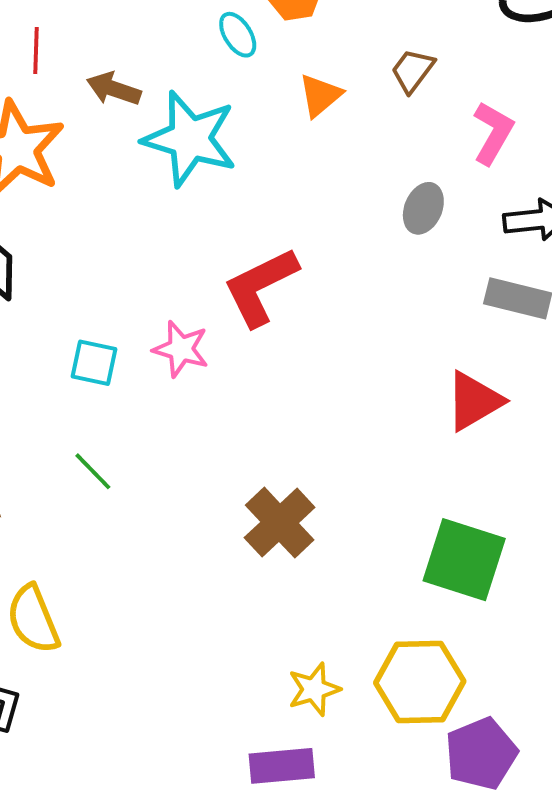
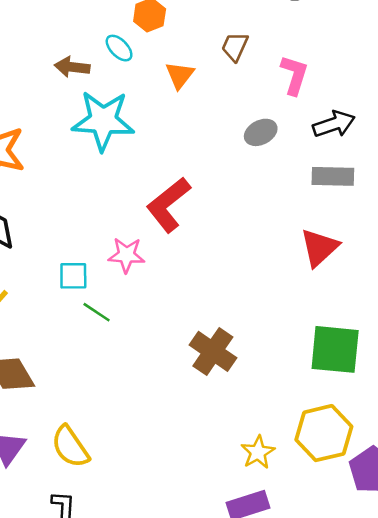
brown arrow: (114, 89) -> (72, 67), moved
gray ellipse: (423, 208) -> (261, 132), turned 52
green line: (93, 471) -> (97, 312), moved

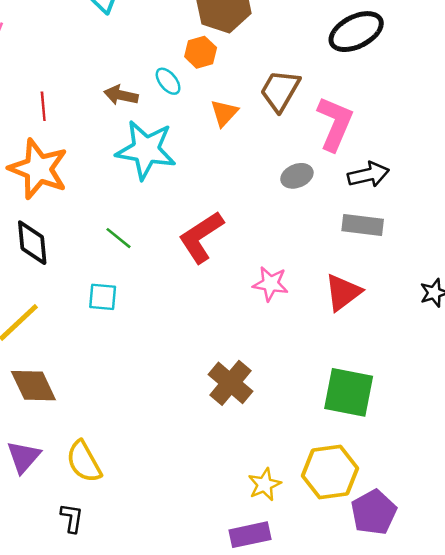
brown trapezoid: (235, 47) -> (280, 91), size x1.5
pink L-shape: (294, 75) -> (335, 124), size x1.4
pink star: (126, 255) -> (270, 284), moved
green line: (97, 312) -> (119, 238), moved

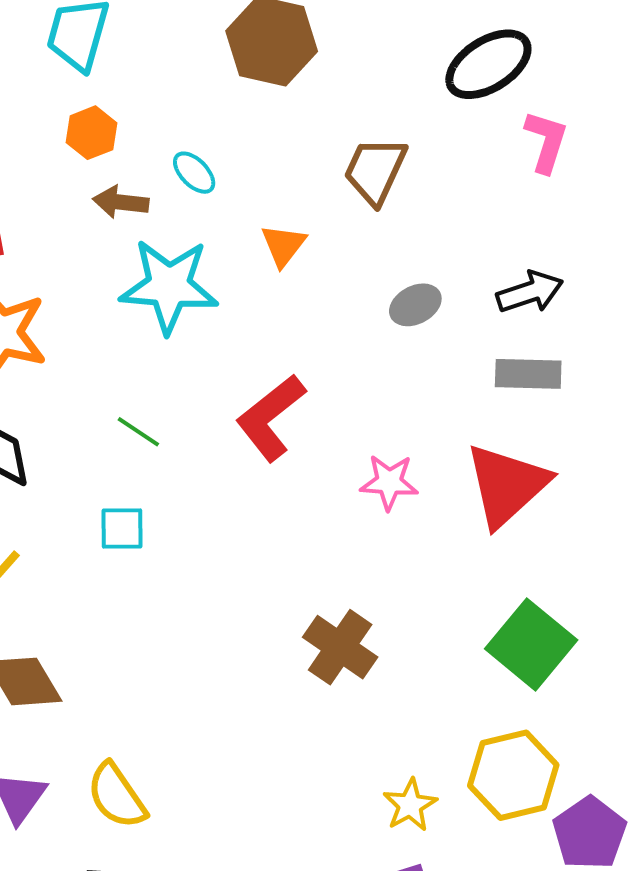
orange hexagon: (201, 52) -> (91, 133), moved
orange triangle: (224, 113) -> (283, 245), moved
pink L-shape: (335, 124) -> (546, 141), moved, size x0.7
red triangle: (343, 292) -> (507, 485), size x1.4
green square: (349, 392) -> (531, 644), turned 34

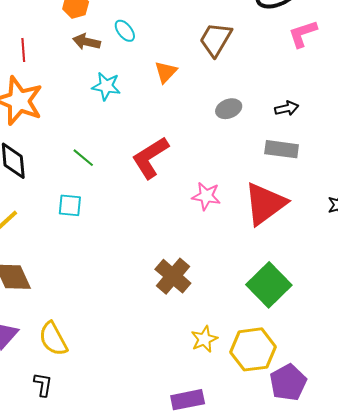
pink L-shape: (546, 141) -> (303, 34), turned -132
cyan star: (169, 286) -> (106, 86), size x0.6
black arrow: (530, 292) -> (287, 108), size x0.7
yellow star: (410, 805) -> (204, 339), moved

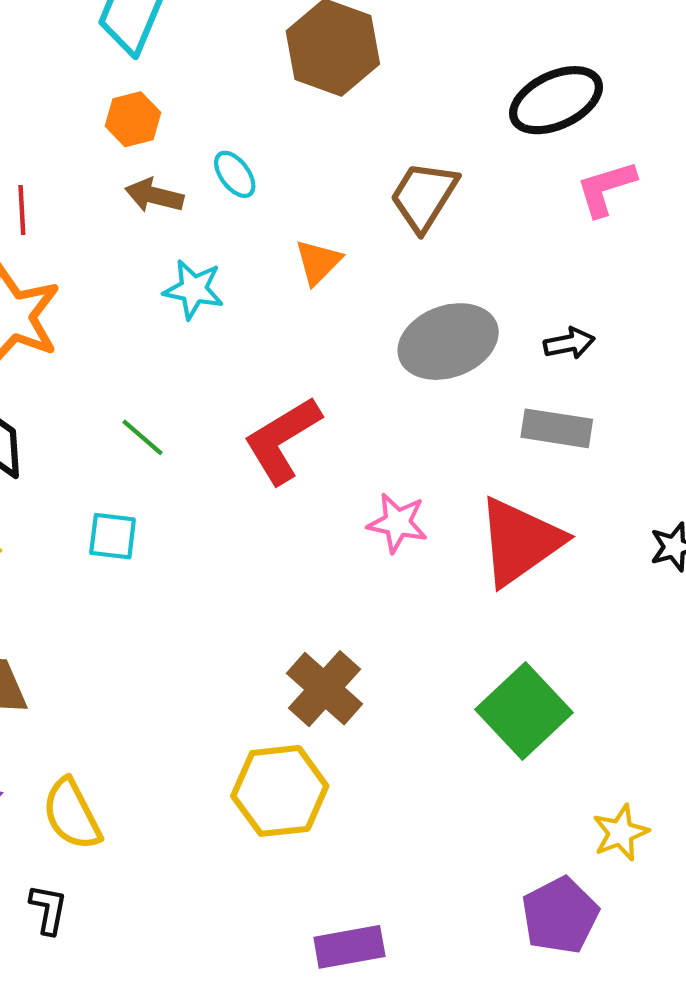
gray ellipse: (229, 109) -> (448, 342), size x1.8
yellow star: (204, 339) -> (620, 833), moved
yellow hexagon: (253, 349) -> (280, 791), moved

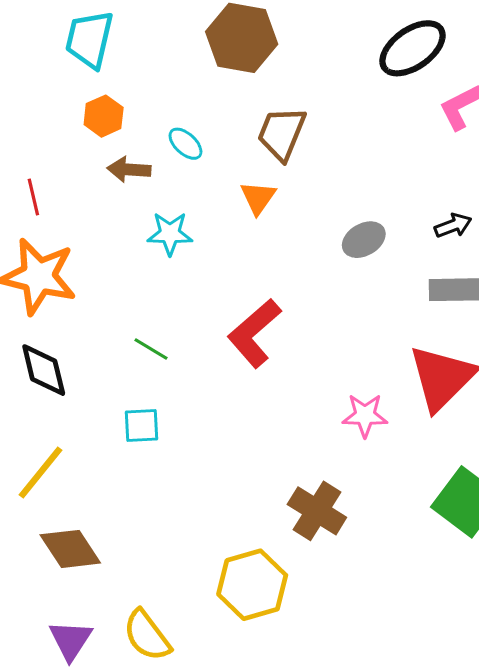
brown trapezoid: (424, 196) -> (282, 133), moved
gray ellipse: (448, 342) -> (364, 240), size x0.6
pink star: (397, 523) -> (365, 415), moved
yellow hexagon: (280, 791) -> (252, 585), moved

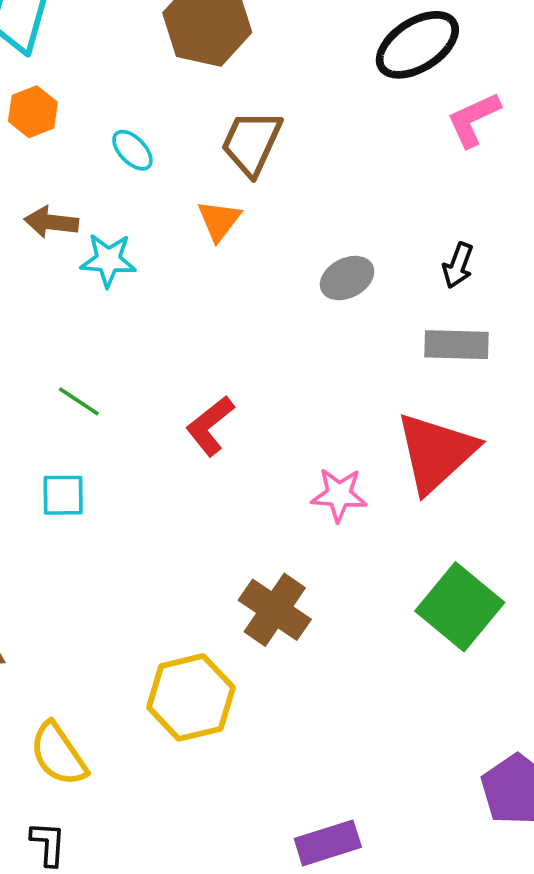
brown arrow: (129, 170) -> (51, 222), moved
black arrow: (453, 226) -> (458, 265), turned 129
red L-shape: (254, 333) -> (210, 426), moved, size x0.7

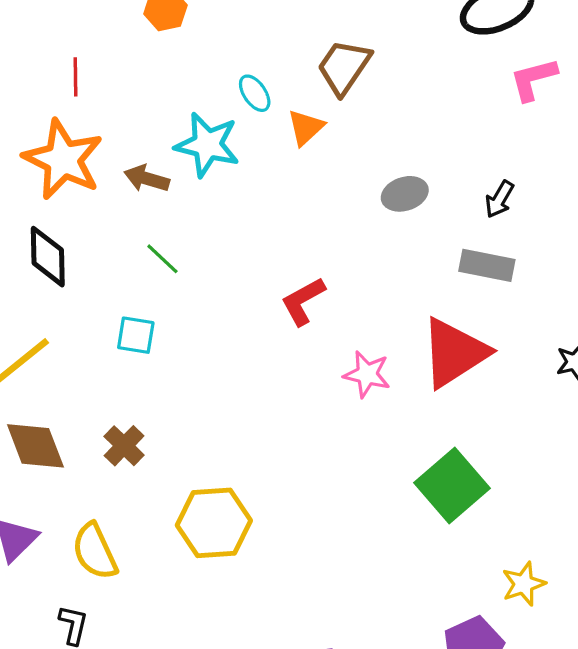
cyan ellipse: (132, 150) -> (255, 93), moved
brown arrow: (51, 222) -> (147, 179), moved
cyan star: (108, 260) -> (207, 145), size x1.4
red L-shape: (210, 426) -> (303, 301), moved
brown cross: (275, 610) -> (124, 446), moved, size x0.7

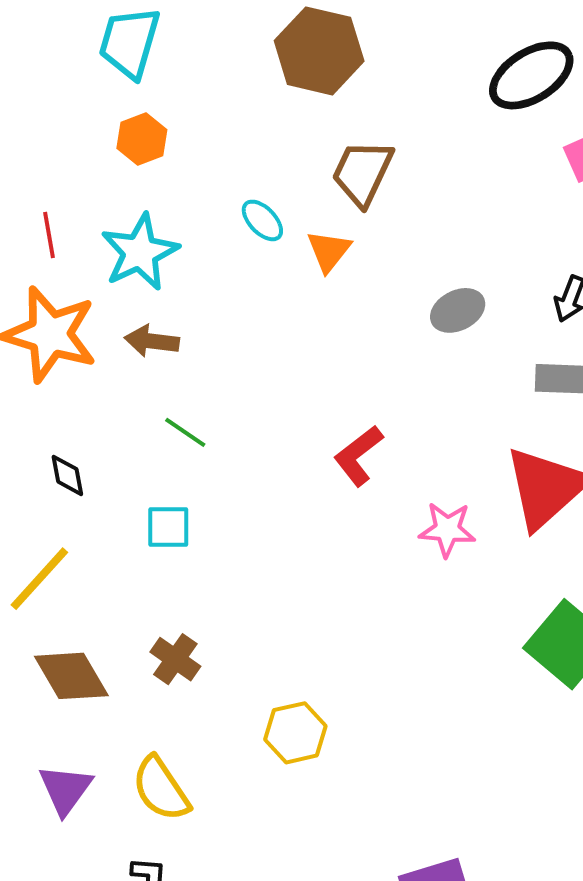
cyan star: (207, 145) -> (140, 252), moved, turned -30
black diamond: (48, 257) -> (67, 475), moved, size x0.6
yellow hexagon: (214, 523) -> (295, 733), size x0.7

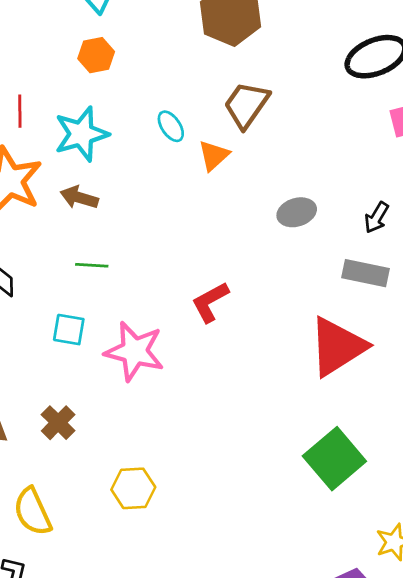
green line: (185, 432) -> (92, 265), turned -40
pink star: (447, 529) -> (135, 351), moved, size x1.5

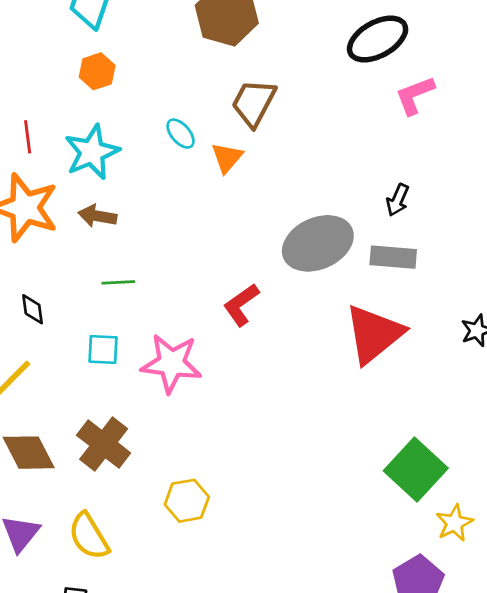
gray ellipse: (297, 212) -> (318, 243), moved, size x1.8
brown cross: (58, 423) -> (104, 444), size x1.5
green square: (334, 459) -> (416, 470), moved

